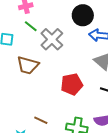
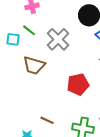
green line: (31, 26) -> (29, 30), moved

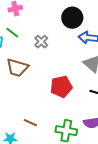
gray cross: (58, 39) -> (41, 42), size x0.6

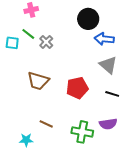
gray cross: (41, 42) -> (46, 42), moved
brown trapezoid: (17, 68) -> (38, 81), moved

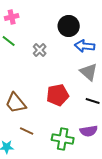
gray cross: (46, 42) -> (40, 50), moved
brown trapezoid: (38, 81) -> (16, 103), moved, turned 35

